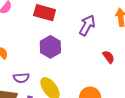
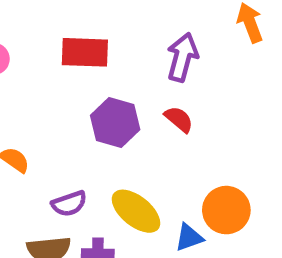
red semicircle: (109, 57) -> (179, 119), moved

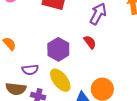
purple hexagon: (115, 123) -> (58, 49), moved

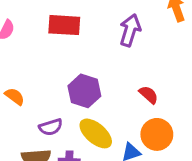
red semicircle: (90, 42) -> (149, 95), moved

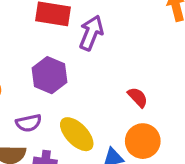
purple arrow: (130, 30) -> (91, 33), moved
purple hexagon: (84, 91) -> (50, 75), moved

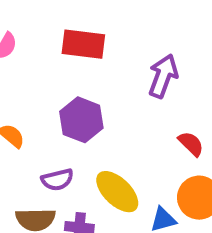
purple arrow: (91, 33) -> (163, 76), moved

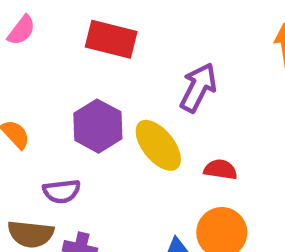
red semicircle: (191, 144) -> (220, 169), turned -44
yellow ellipse: (117, 192) -> (158, 145), moved

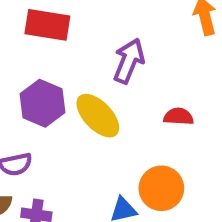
red semicircle: (220, 169) -> (178, 116), moved

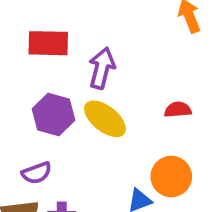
purple arrow: (129, 61) -> (102, 68), moved

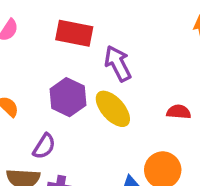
purple arrow: (102, 68) -> (118, 63), turned -51
purple semicircle: (37, 173) -> (44, 146), turned -48

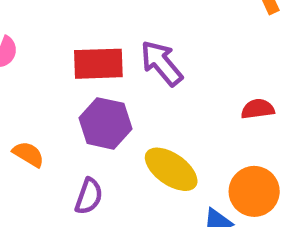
red rectangle: (74, 33) -> (98, 64), moved
yellow ellipse: (113, 109) -> (171, 169), moved

